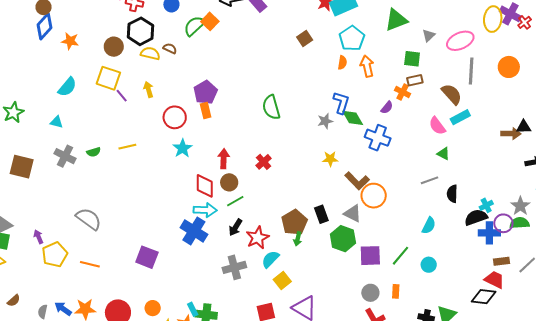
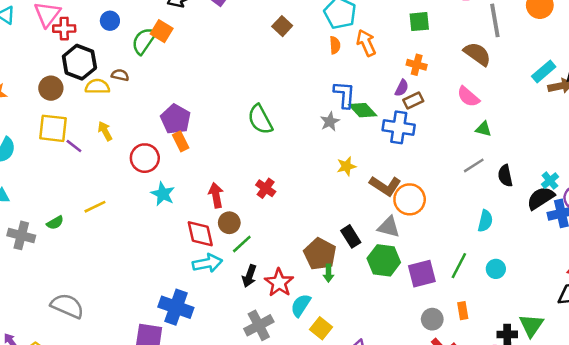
brown rectangle: (415, 80) -> (413, 100), moved
cyan rectangle: (460, 117) -> (544, 72), moved
blue cross: (194, 231) -> (176, 307), moved

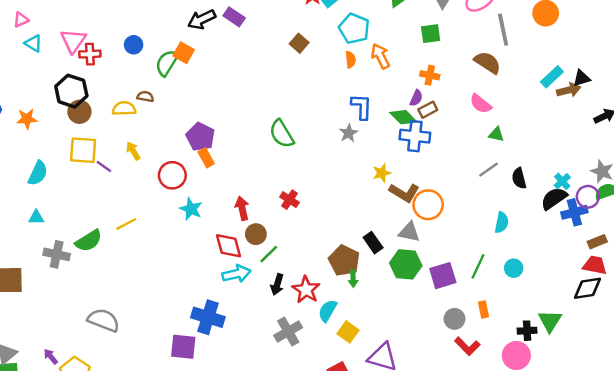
black hexagon: (79, 62) -> (71, 91), moved
green diamond: (363, 110) -> (403, 117), moved
yellow star: (346, 166) -> (382, 173), moved
green semicircle: (55, 223) -> (89, 241), size x1.6

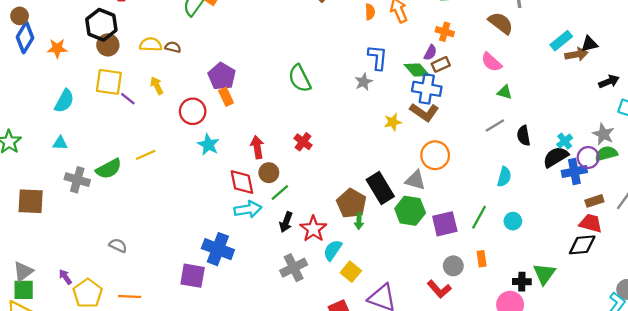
brown semicircle: (145, 97) -> (173, 47), moved
brown L-shape: (404, 193) -> (424, 112), moved
black rectangle: (373, 243) -> (380, 188), size x1.5
gray semicircle: (104, 320) -> (118, 245), size x0.6
red L-shape: (467, 346) -> (439, 289), moved

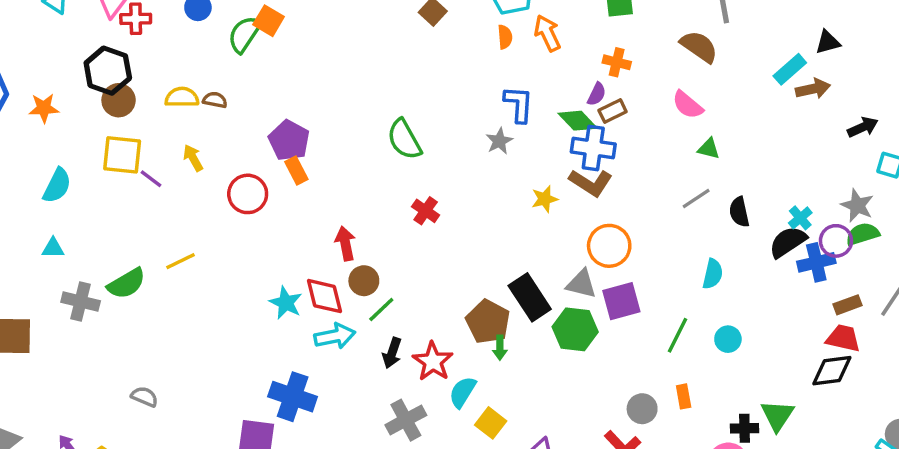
black triangle: (589, 44) -> (828, 42), moved
red cross: (303, 142) -> (426, 211), moved
cyan star: (208, 145) -> (286, 303), moved
purple square: (445, 224) -> (621, 301), moved

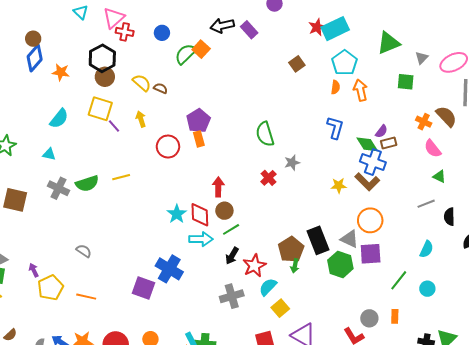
orange cross: (617, 62) -> (424, 122), moved
yellow semicircle: (182, 97) -> (142, 83), turned 30
gray star: (499, 141) -> (292, 163), moved

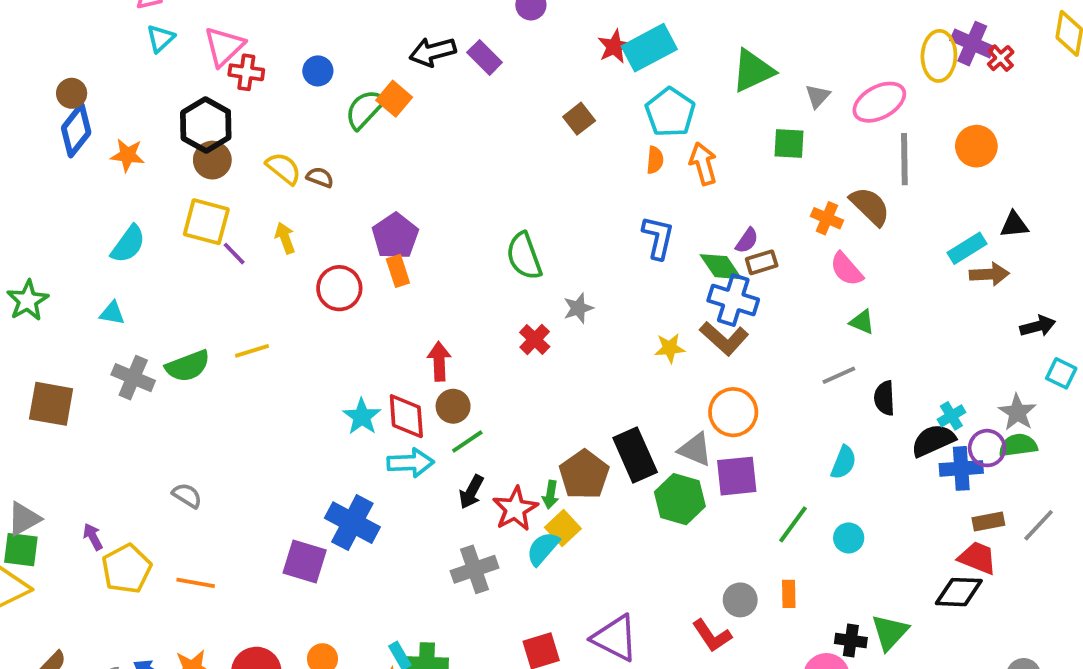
cyan triangle: (81, 12) -> (161, 38), turned 35
green arrow: (295, 266) -> (551, 495), moved
yellow square: (280, 308) -> (563, 528), moved

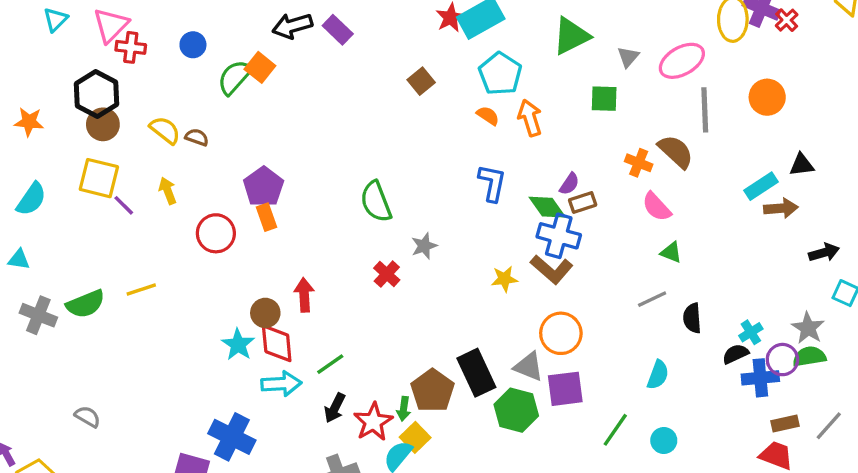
orange semicircle: (655, 160) -> (488, 116), turned -60
brown circle: (453, 406) -> (265, 313), moved
black semicircle: (933, 440) -> (735, 354), size x0.7

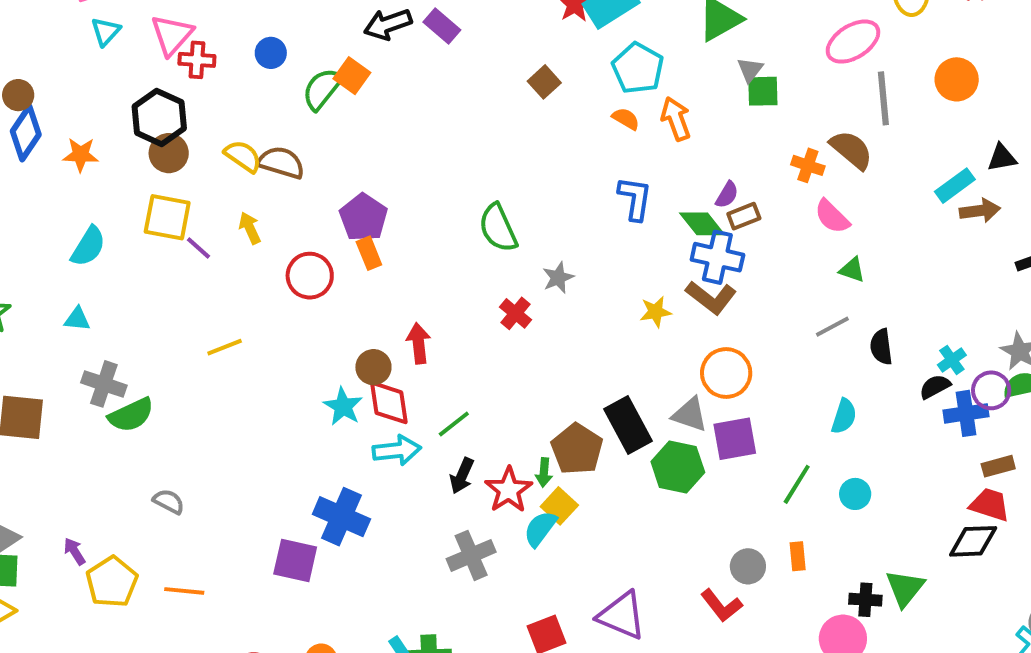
gray triangle: (628, 57) -> (750, 70), moved
brown semicircle: (197, 137) -> (281, 163), size x1.6
green semicircle: (86, 304) -> (131, 415), moved

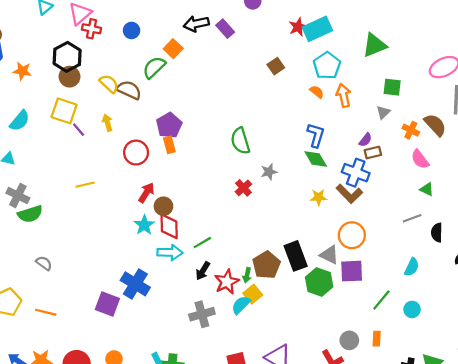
gray triangle: (750, 70) -> (383, 112), moved
green semicircle: (322, 89) -> (154, 67), moved
green diamond: (702, 224) -> (316, 159), moved
red arrow: (419, 343) -> (146, 193), moved, turned 30

